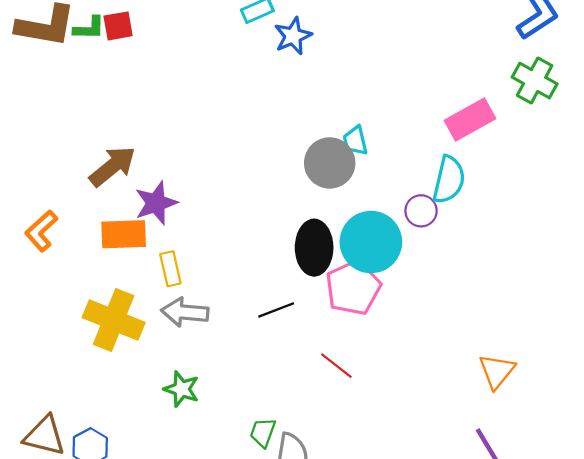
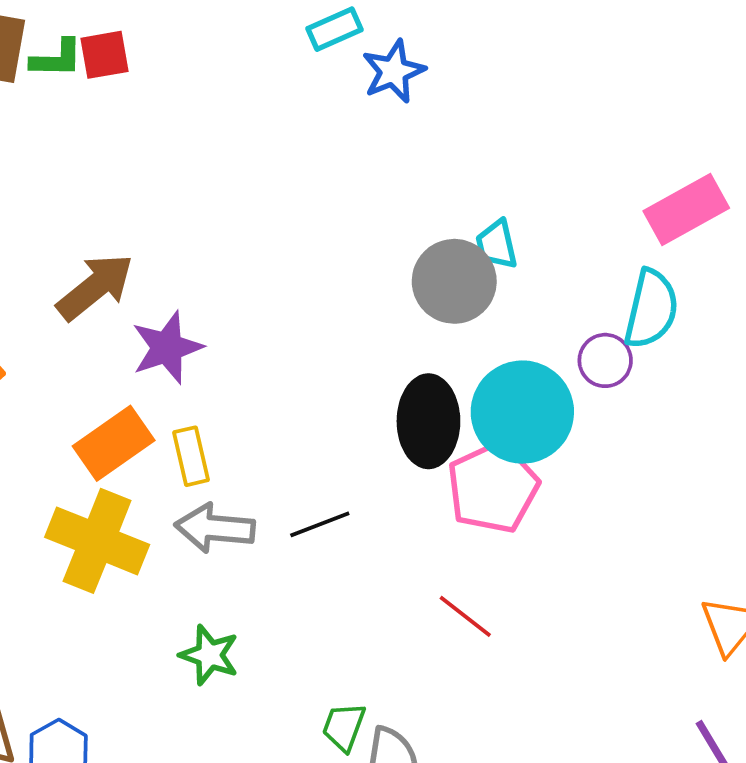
orange rectangle: (124, 234) -> (114, 443), moved, turned -33
black line: (276, 310) -> (320, 524), moved

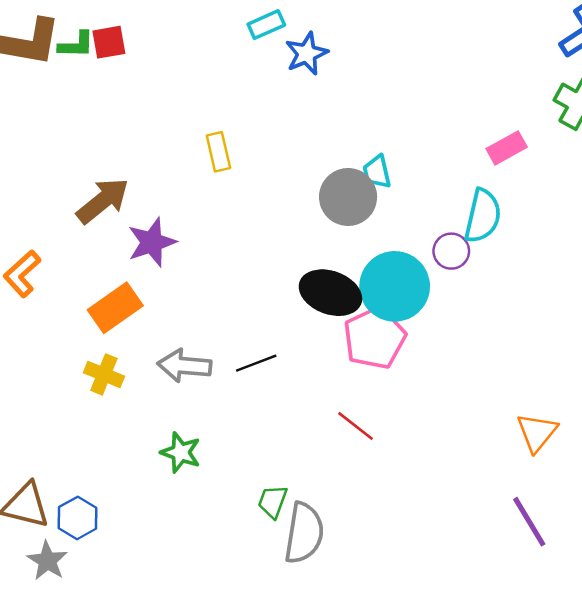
pink rectangle: (686, 210) -> (507, 148), size x0.7
black ellipse: (428, 421) -> (330, 293), turned -70
yellow rectangle: (191, 456) -> (218, 152), moved
yellow cross: (97, 541) -> (104, 374), size x0.6

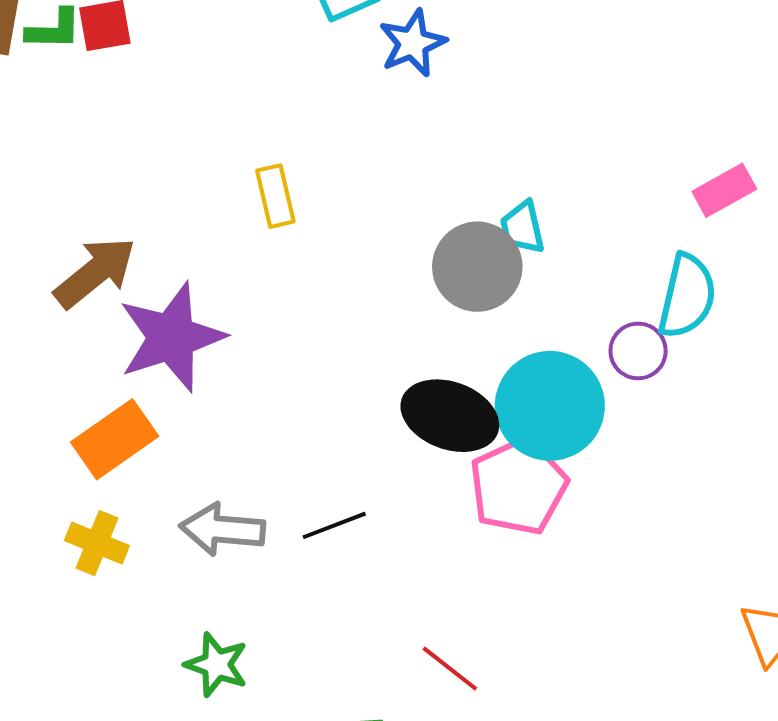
purple star: (152, 242) -> (171, 337), size x1.4
red line: (356, 426) -> (450, 669), moved

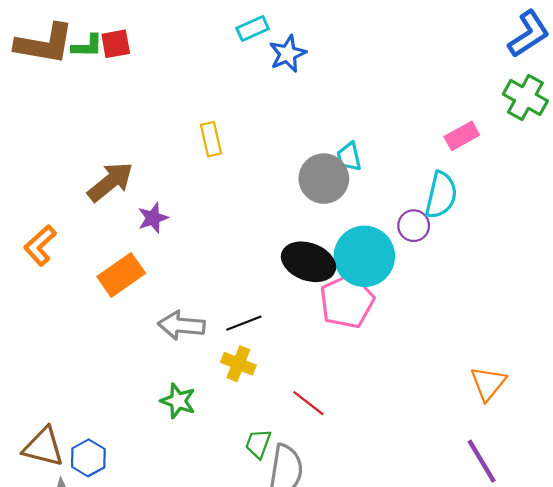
purple star: (171, 337) -> (153, 218), size x0.5
yellow cross: (97, 543) -> (238, 364), moved

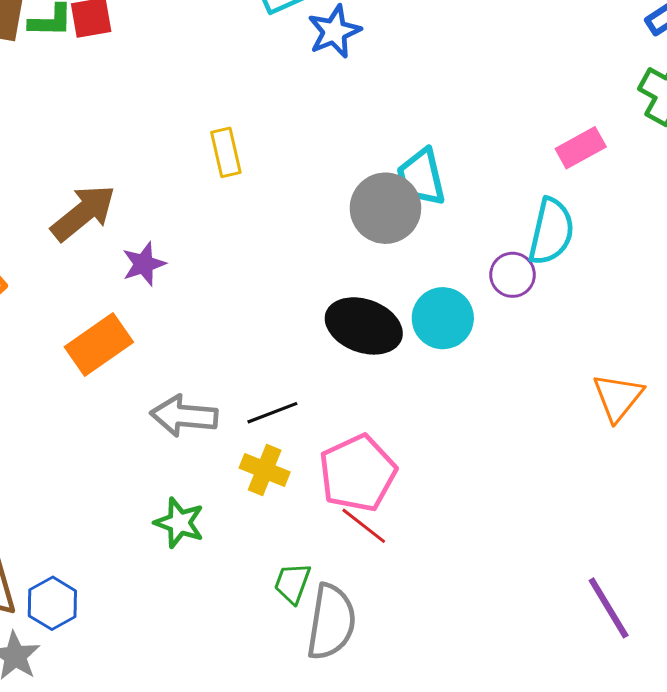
cyan trapezoid: (349, 157) -> (421, 177), size x1.4
cyan circle: (364, 256) -> (443, 318), size x0.7
pink pentagon: (347, 301) -> (358, 473), moved
orange triangle: (488, 383) -> (618, 397), moved

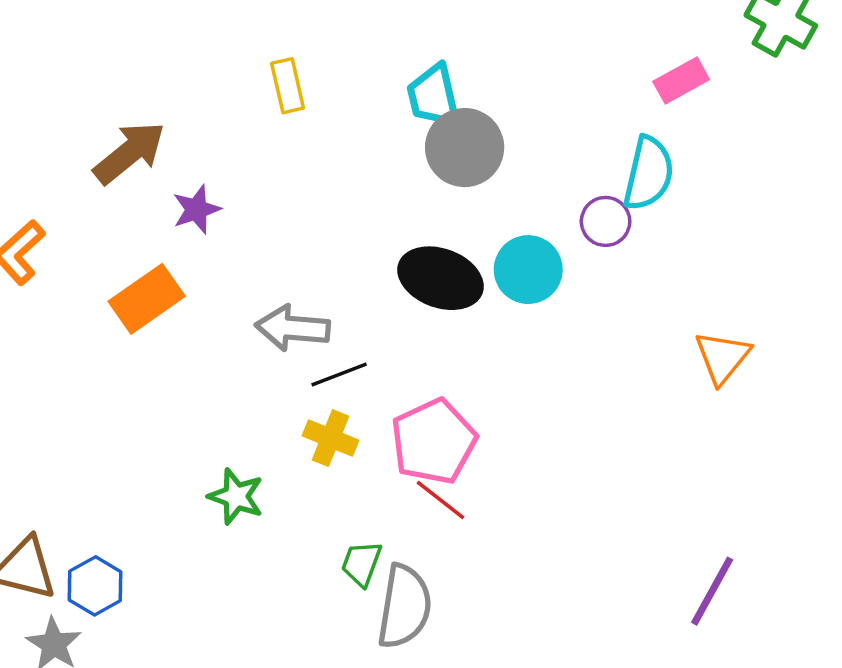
cyan trapezoid: (421, 177) -> (434, 96), moved
gray arrow: (184, 416) -> (293, 328), moved
purple line: (609, 608) -> (712, 591), turned 60

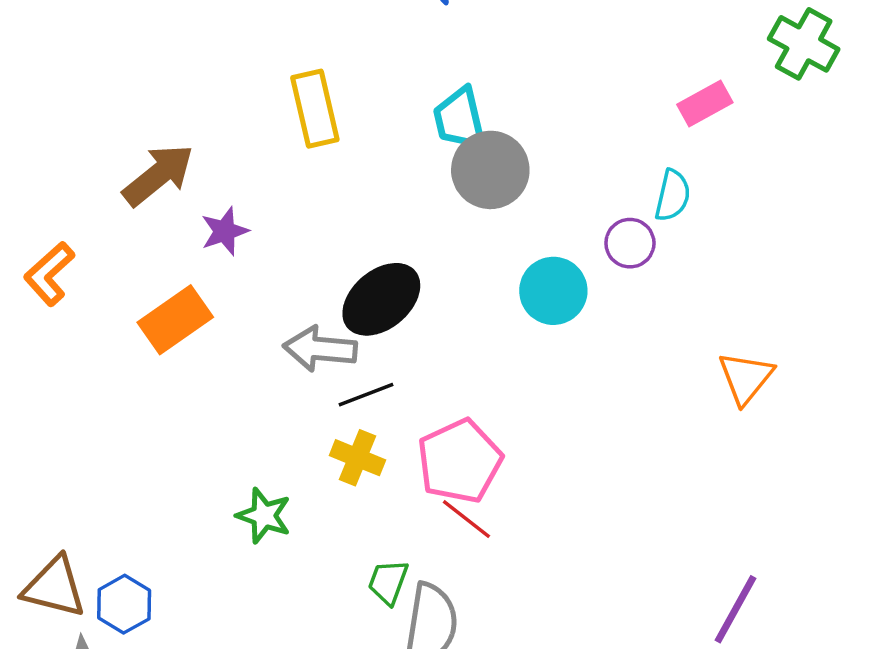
yellow rectangle: (288, 86) -> (315, 109), size x1.4
cyan semicircle: (648, 173) -> (673, 195), size x0.7
black ellipse: (441, 278) -> (381, 299), moved, turned -60

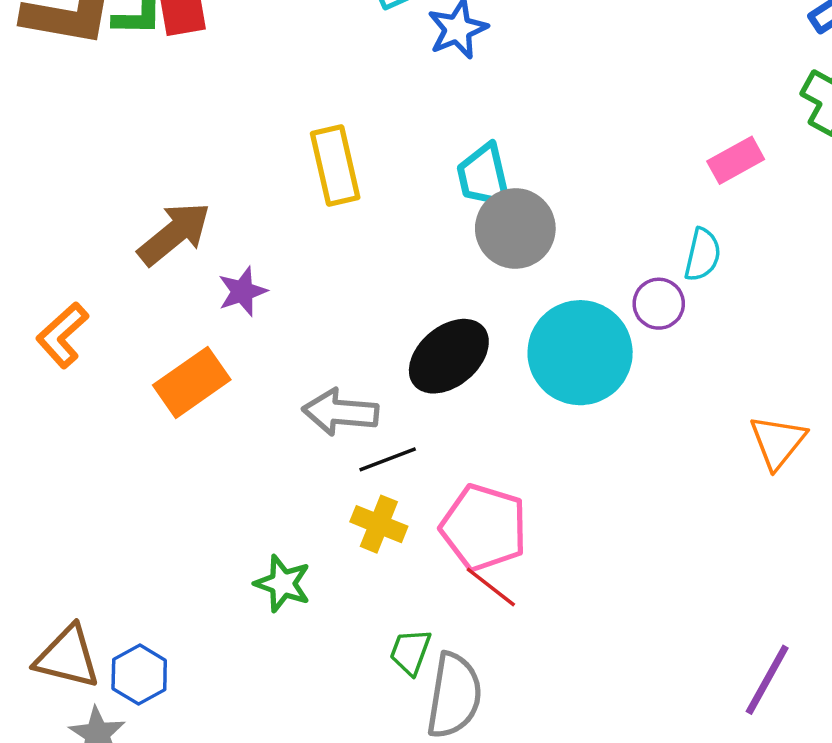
cyan circle: (553, 291) -> (580, 353), size x1.5
black ellipse: (381, 299) -> (449, 356), moved
pink pentagon: (460, 461) -> (484, 528), turned -30

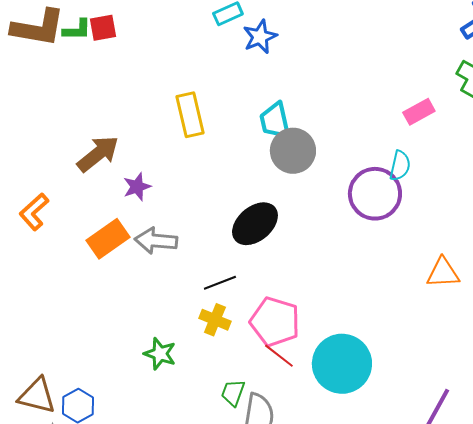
purple circle: (659, 304) -> (375, 194), size x1.8
cyan circle: (580, 353) -> (342, 364), moved
gray arrow: (340, 412) -> (156, 241), moved
orange triangle: (778, 442) -> (443, 273), turned 48

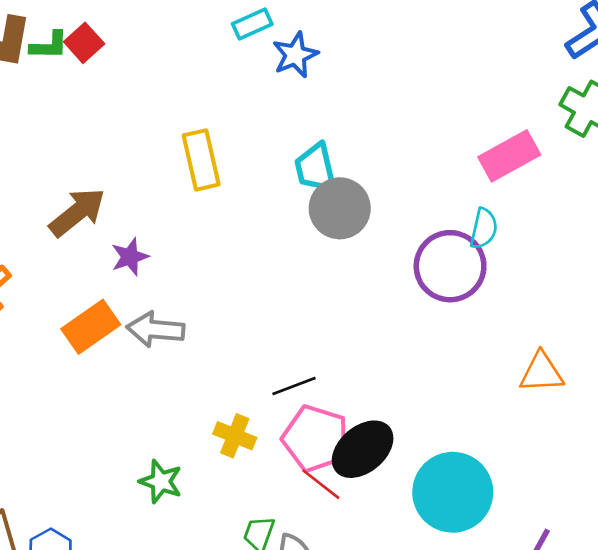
red square: (103, 28) -> (84, 43), turned -32
pink rectangle: (419, 112) -> (509, 156), size x1.4
black ellipse: (255, 224) -> (363, 449), moved
black line: (220, 283) -> (294, 386), moved
cyan circle: (342, 364) -> (453, 492), moved

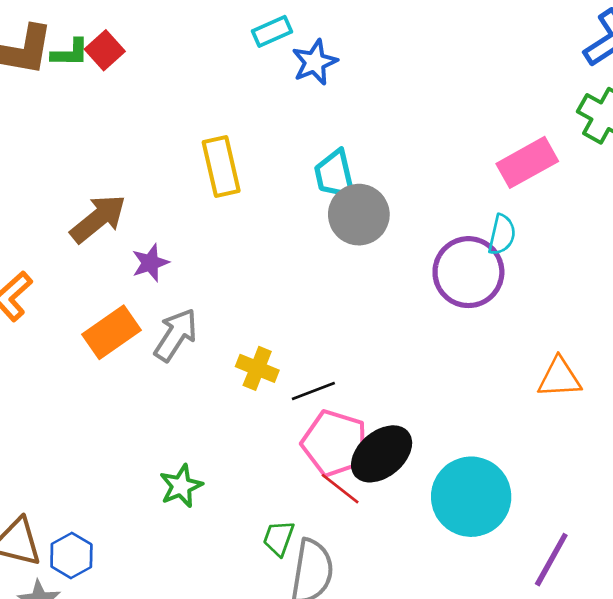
gray arrow: (155, 329) -> (176, 335), turned 118
yellow cross: (235, 436) -> (257, 368), moved
green star: (161, 481) -> (181, 486), turned 30

